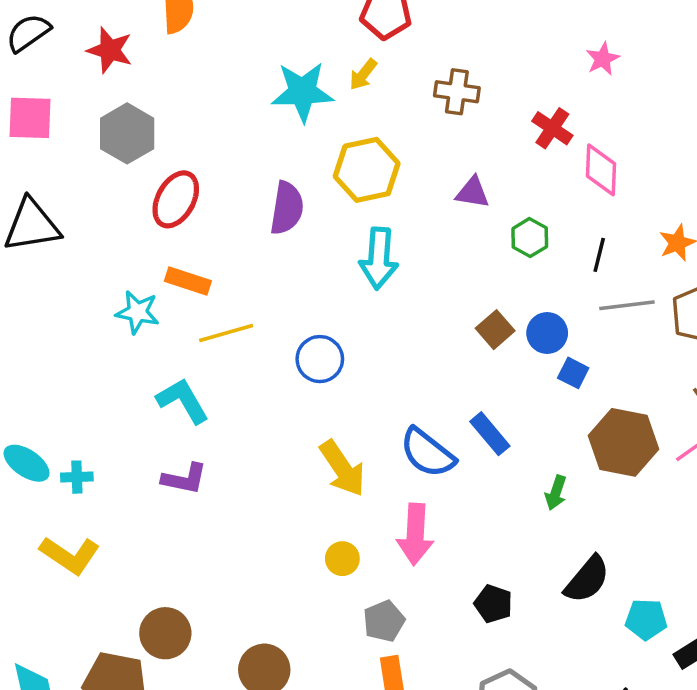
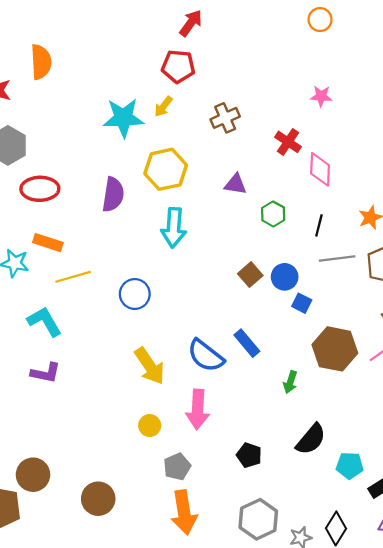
pink star: (603, 59) -> (321, 96), turned 30
brown cross: (457, 92) -> (225, 118), turned -32
red ellipse: (176, 199) -> (40, 189), turned 60

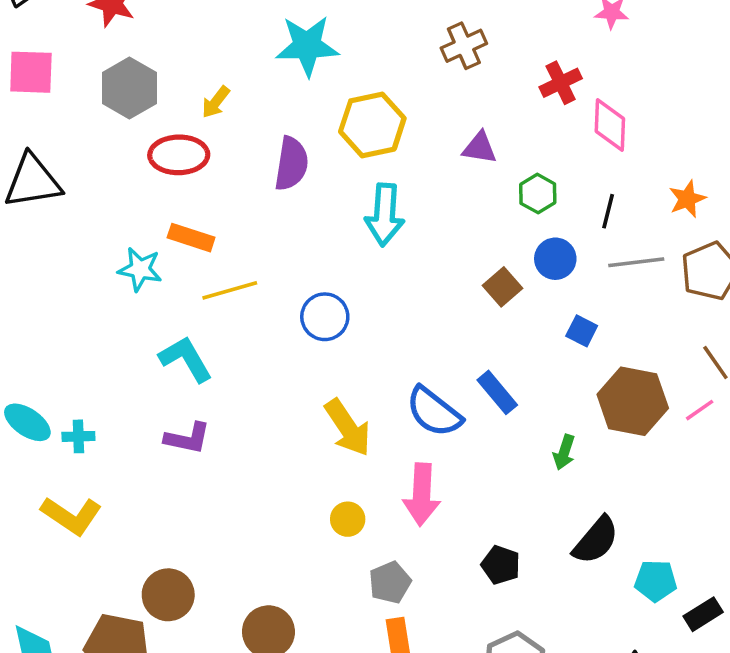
yellow arrow: (163, 106) -> (216, 102), moved
red cross: (288, 142) -> (561, 83), turned 30
blue circle: (285, 277) -> (555, 259), moved

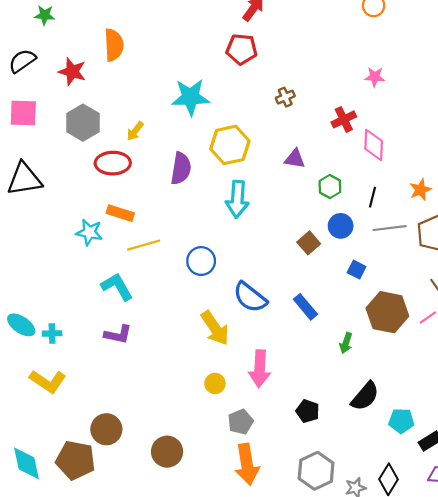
brown cross: (464, 46) -> (285, 97), size x0.7
blue semicircle: (434, 412) -> (250, 297), moved

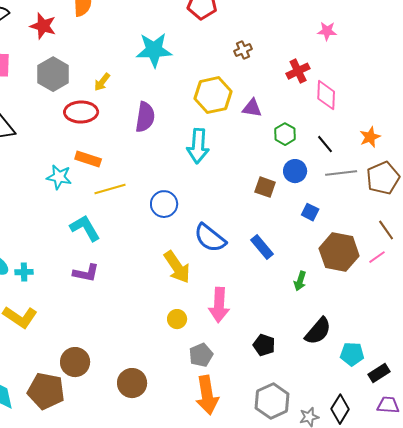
yellow hexagon: (230, 145) -> (213, 95), moved
black line: (373, 197) -> (325, 144), turned -54
brown square: (309, 243) -> (265, 187), turned -30

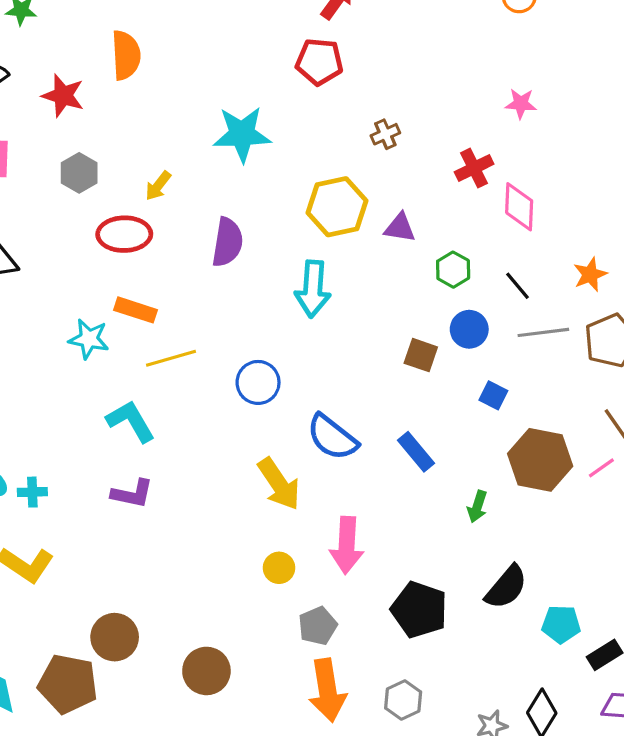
gray hexagon: (53, 74) -> (79, 173), size x0.7
black pentagon: (264, 345) -> (419, 610), size x1.6
gray hexagon: (272, 401) -> (403, 700), moved, size x0.7

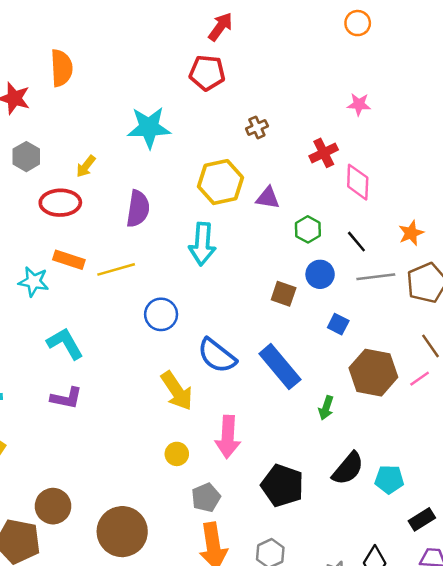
yellow line: (171, 358) -> (116, 269), moved
blue rectangle: (416, 452) -> (280, 367), size x1.5
cyan pentagon: (561, 624) -> (389, 479), moved
brown circle: (206, 671) -> (122, 532), size x1.4

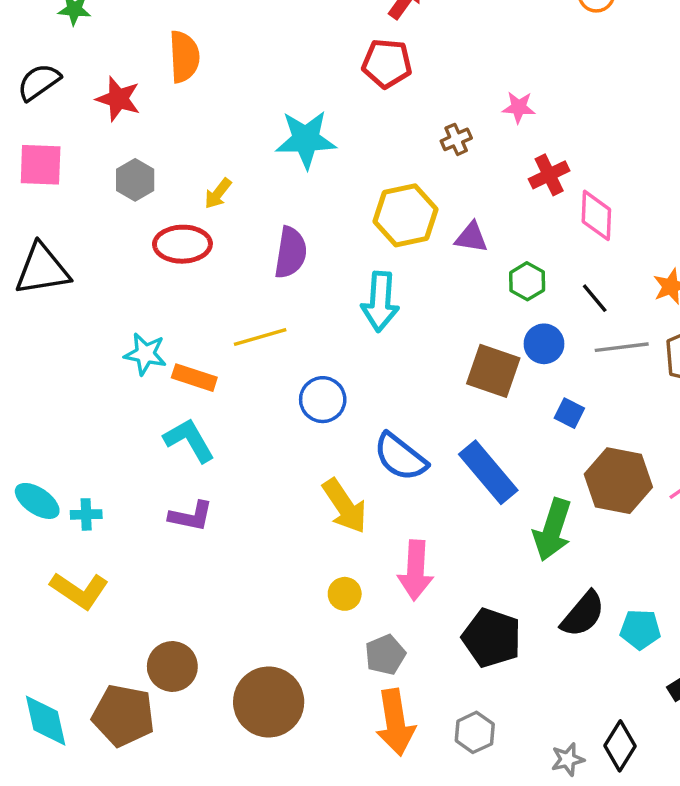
pink star: (359, 104) -> (519, 107), moved
orange rectangle: (69, 260) -> (194, 378), moved
brown square: (284, 294) -> (493, 371), size x1.5
green arrow: (326, 408) -> (552, 530), size x1.8

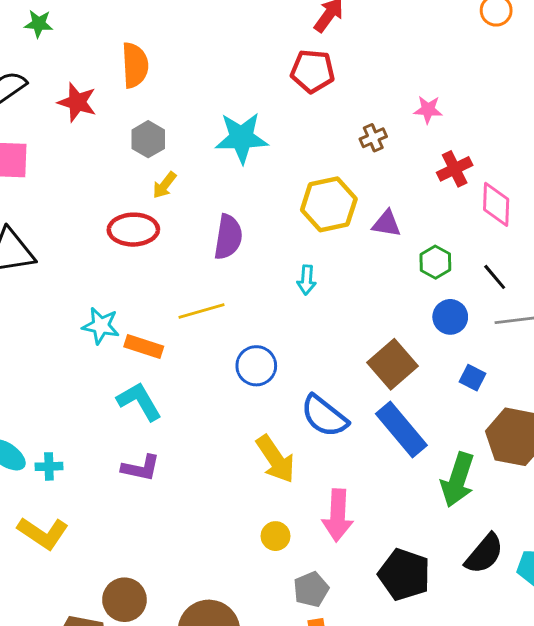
gray hexagon: (135, 180) -> (148, 139), moved
cyan arrow: (380, 302) -> (307, 280), size x0.6
brown square: (493, 371) -> (392, 364), moved, turned 30

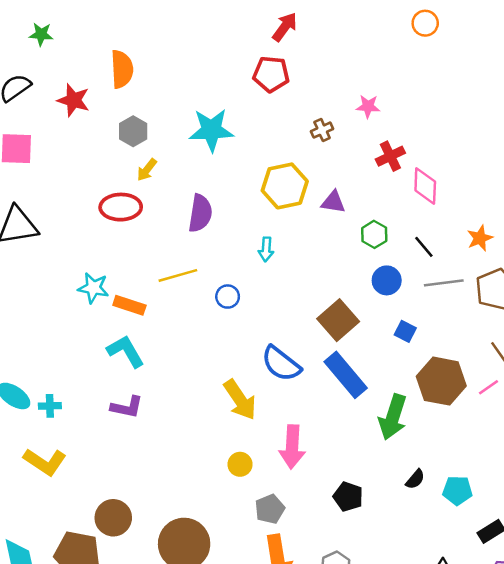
blue circle: (256, 366) -> (228, 297), moved, size x0.7
black semicircle: (484, 554) -> (415, 479), size x0.6
black pentagon: (404, 575) -> (348, 497), size x0.7

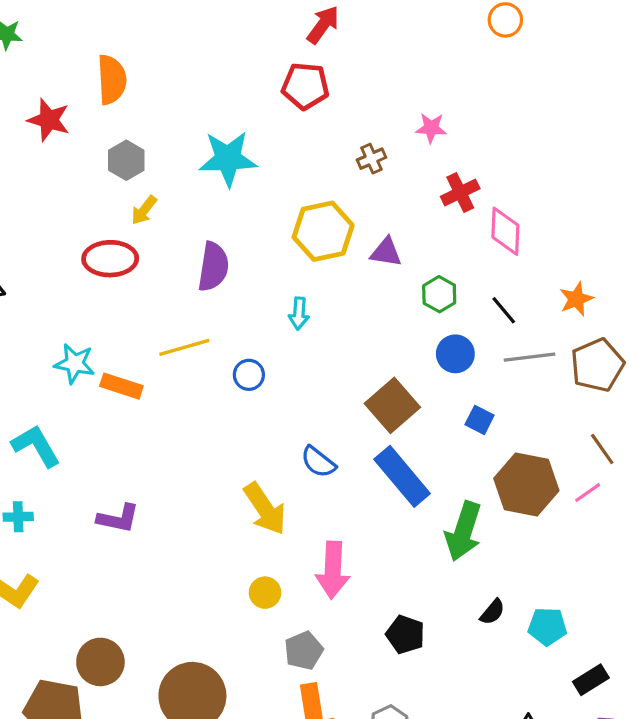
cyan L-shape: (126, 351) -> (36, 446), moved
blue semicircle: (281, 364) -> (318, 462), size x0.7

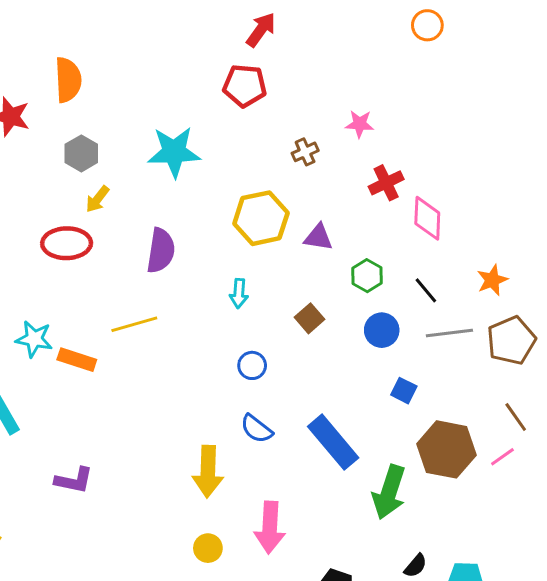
blue circle: (249, 375) -> (252, 365), moved
brown square: (392, 405) -> (310, 318), moved, size x0.6
yellow arrow: (265, 509) -> (208, 472), turned 36

